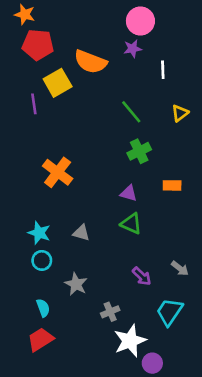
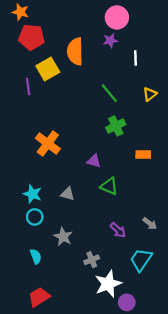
orange semicircle: (90, 62) -> (75, 51), turned 68
purple triangle: (129, 193) -> (94, 161), moved
red trapezoid: (40, 339) -> (39, 297), moved

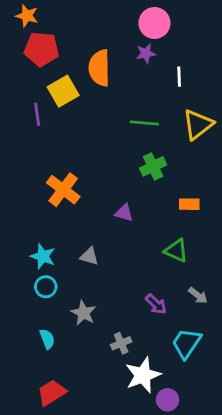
green line: (109, 93) -> (144, 123), turned -45
yellow triangle: (150, 94) -> (198, 124), size x1.6
green triangle: (109, 186) -> (176, 251), moved

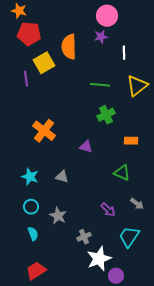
cyan circle: (46, 287) -> (31, 207), moved

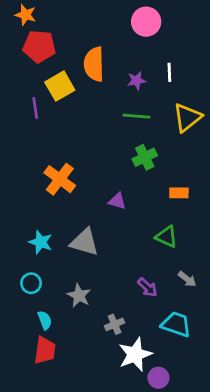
purple star: (101, 37) -> (136, 81), moved
gray triangle: (62, 177) -> (84, 242), size x1.6
cyan circle: (31, 207) -> (31, 283), moved
cyan trapezoid: (129, 237) -> (176, 324), turned 75
red trapezoid: (36, 271) -> (45, 350), moved, turned 130

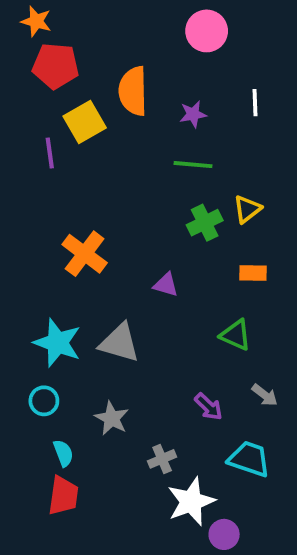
white line: (169, 72) -> (255, 103), moved
yellow triangle: (187, 118) -> (247, 209), moved, size x0.7
cyan star: (41, 242) -> (57, 343), size x1.4

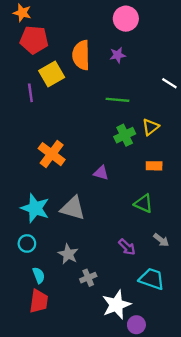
white line: (255, 103) -> (169, 83), moved, turned -56
purple star: (193, 114) -> (118, 55), moved
gray cross: (162, 459) -> (88, 278), moved

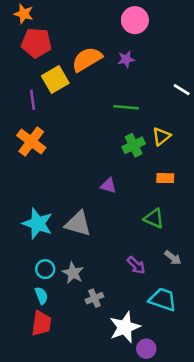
orange semicircle: (81, 55) -> (87, 59), turned 60
orange cross: (52, 154) -> (31, 141), moved
cyan circle: (27, 243) -> (45, 269), moved

